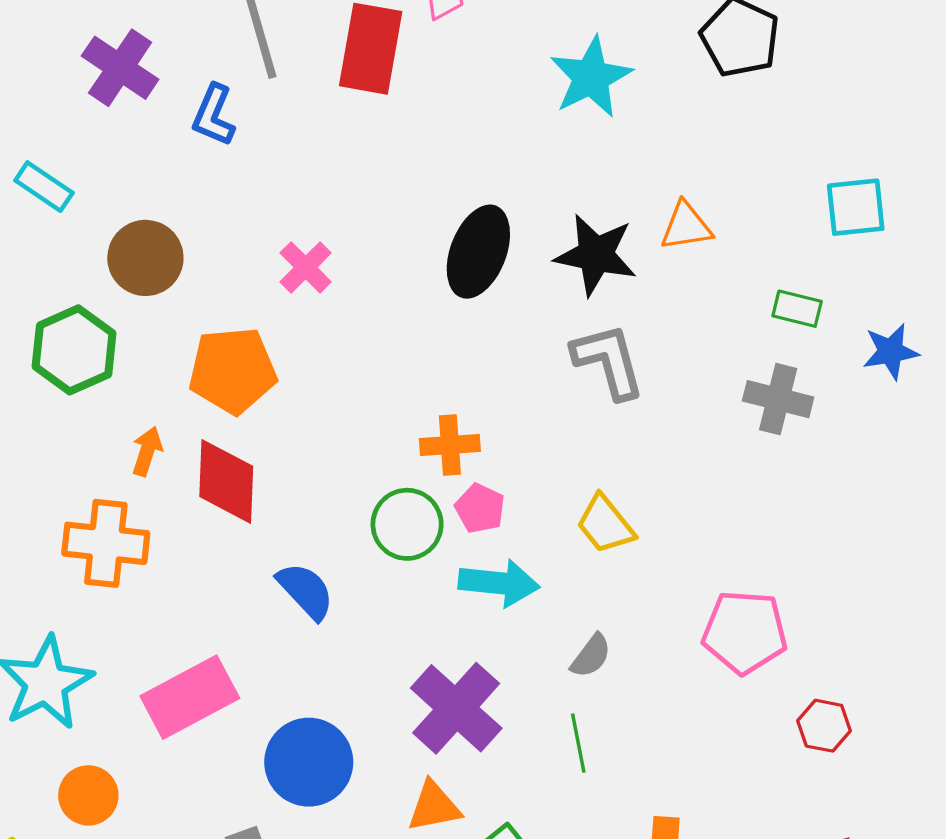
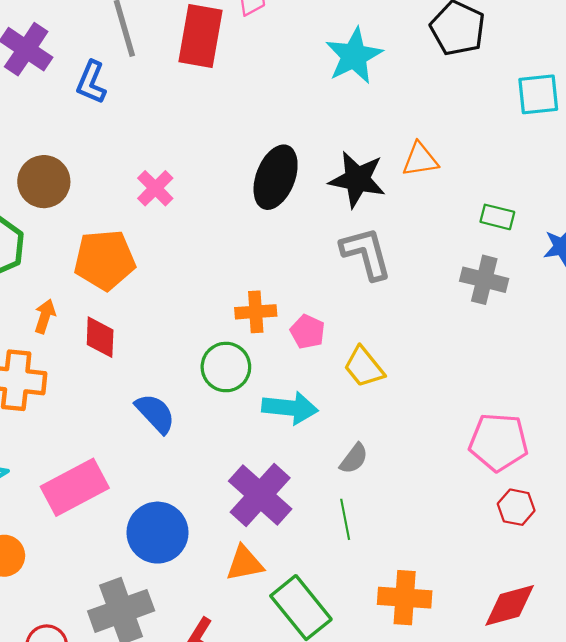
cyan square: (856, 207) -> (538, 94), moved
red diamond: (226, 481) -> (100, 337), size x0.7
pink pentagon: (480, 508) -> (308, 332), moved
pink pentagon: (745, 632) -> (498, 442), moved

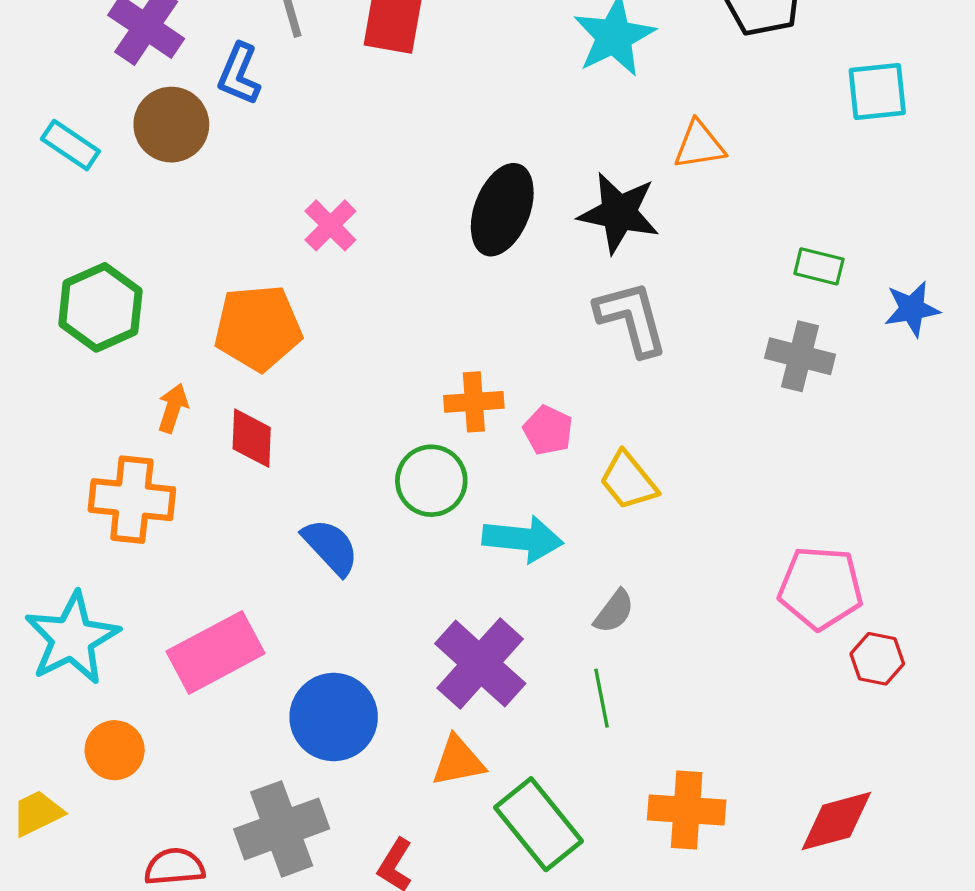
orange triangle: (420, 160) -> (699, 145), moved
brown circle: (44, 182) -> (171, 125), moved
red hexagon: (516, 507) -> (877, 659), moved

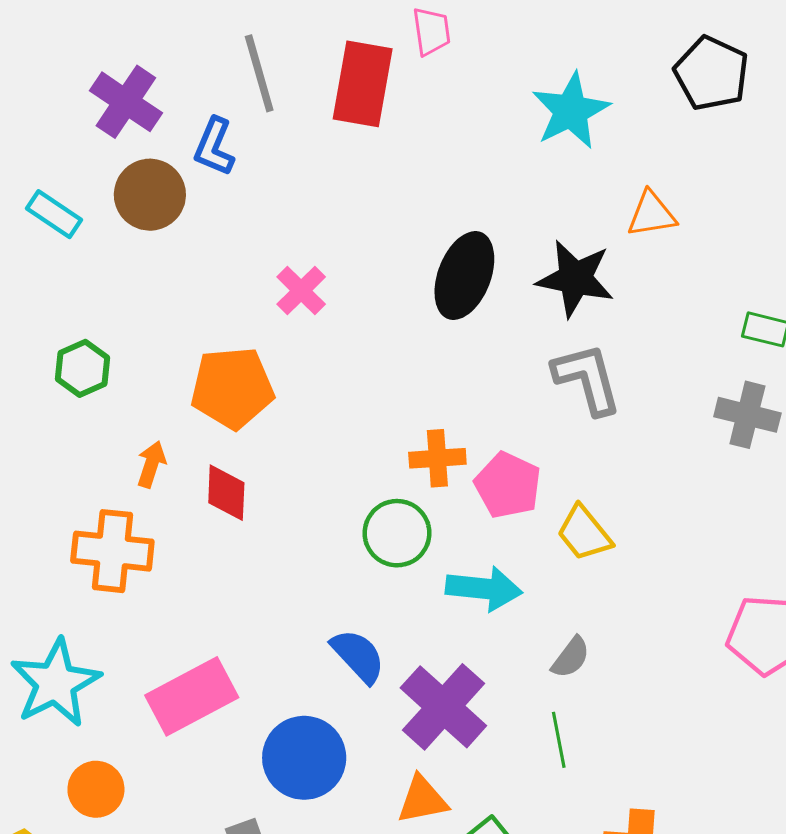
green hexagon: (100, 307) -> (82, 368), size x0.7
pink pentagon: (548, 430) -> (508, 485), size x1.4
blue semicircle: (330, 547) -> (358, 656), moved

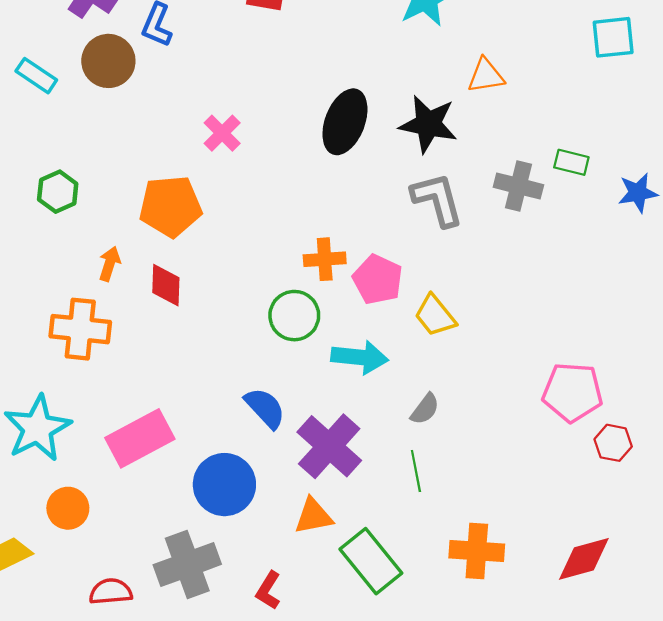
gray cross: (747, 415) -> (518, 186), moved

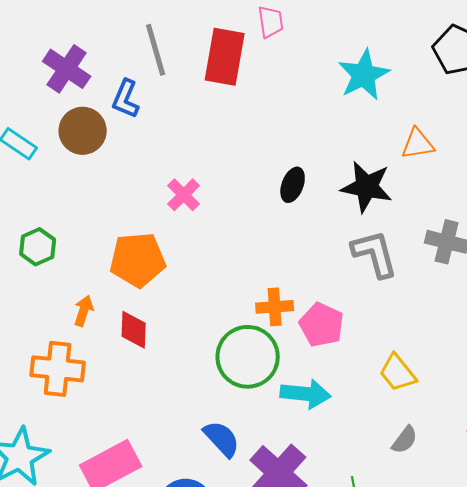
black ellipse: (345, 122) -> (293, 185), size x0.6
green circle: (294, 316) -> (248, 357), size x1.4
yellow trapezoid: (435, 316) -> (398, 373), moved
gray semicircle: (425, 409) -> (405, 440), moved

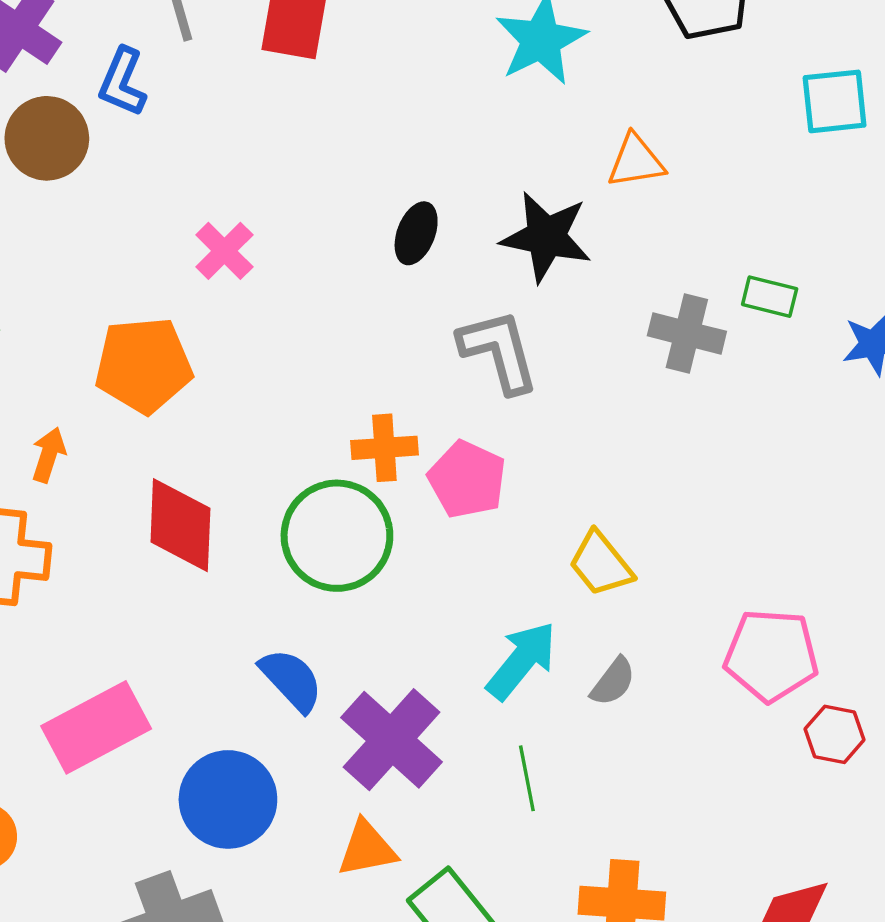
gray L-shape: (375, 254) -> (499, 351), moved
red diamond: (134, 330) -> (180, 525), moved, size x1.4
cyan arrow: (306, 394) -> (522, 661), moved, turned -57

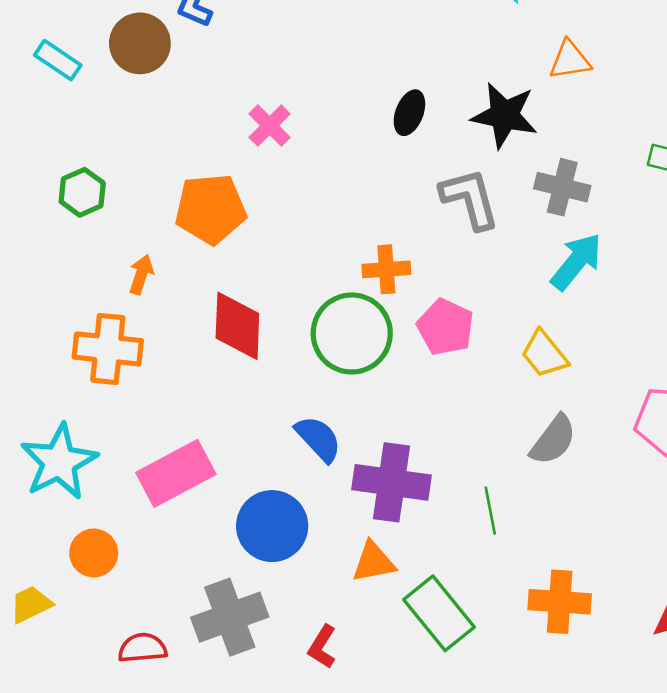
gray cross: (687, 334) -> (562, 187), moved
pink pentagon: (467, 479) -> (445, 327), moved
cyan arrow: (522, 661) -> (576, 262), moved
gray semicircle: (613, 682) -> (553, 440), size x1.4
purple cross: (391, 740) -> (391, 482), turned -34

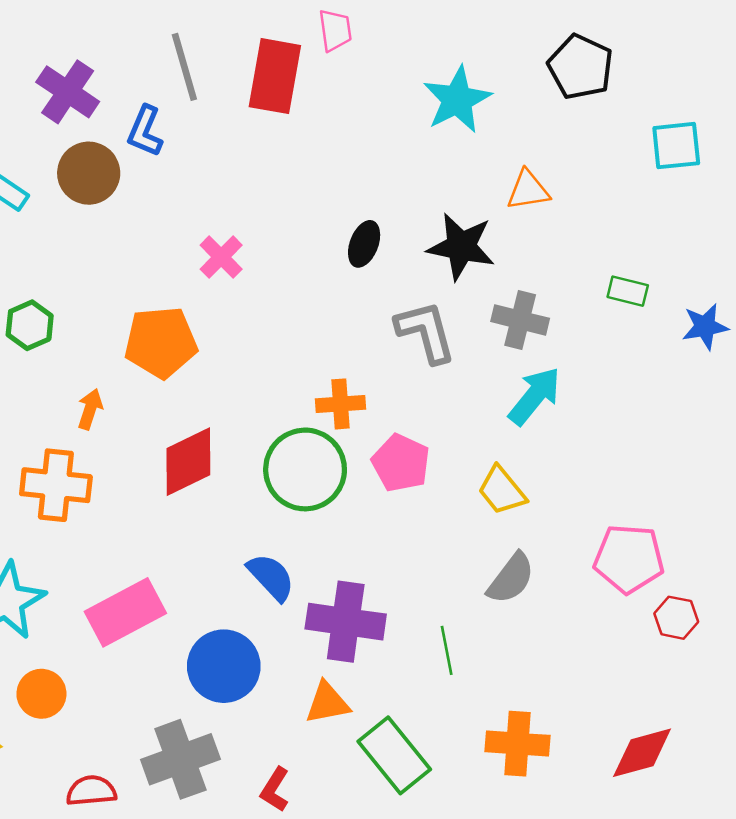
red diamond: (237, 326) -> (188, 462), turned 62

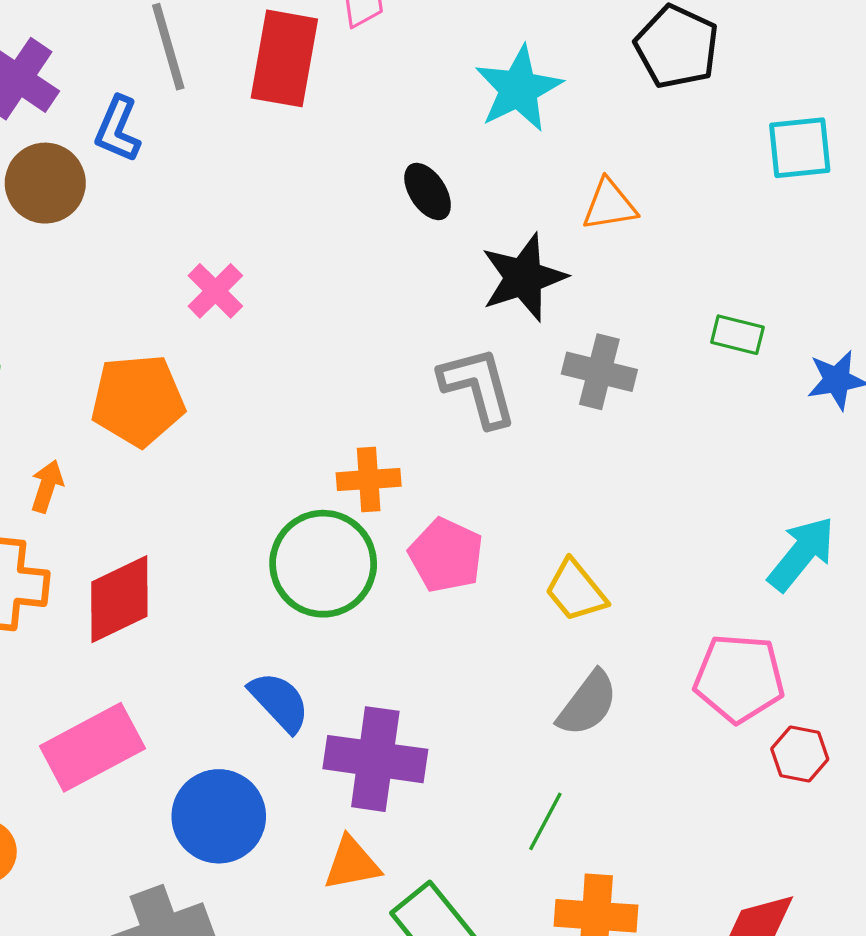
black ellipse: (364, 244) -> (428, 192), moved, turned -54
black star: (461, 247) -> (524, 277), turned -30
cyan arrow: (535, 396) -> (801, 554), moved
red diamond: (188, 462) -> (119, 599), moved
green line: (447, 650) -> (545, 821), moved, turned 39

